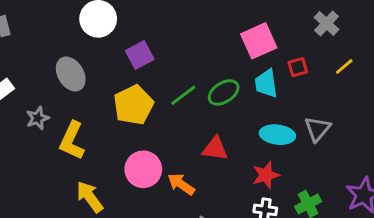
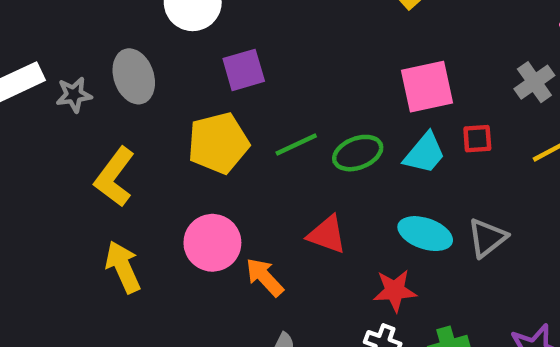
cyan trapezoid: (266, 84) -> (425, 153), turned -144
gray star: (38, 118) -> (74, 95), moved

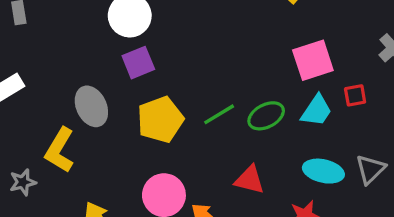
purple square: (244, 70) -> (138, 63), moved
gray ellipse: (134, 76) -> (91, 106), moved
gray star: (74, 95) -> (23, 182), moved
yellow L-shape: (114, 177) -> (60, 150), moved

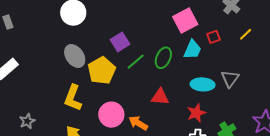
purple square: (138, 63) -> (120, 42), moved
gray ellipse: (91, 106) -> (75, 56), moved
green ellipse: (266, 116) -> (163, 58), turned -30
yellow L-shape: (60, 150) -> (73, 98), moved

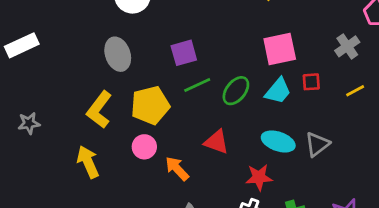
yellow pentagon: (102, 71) -> (150, 105), moved
pink circle: (111, 115) -> (144, 147), size x0.7

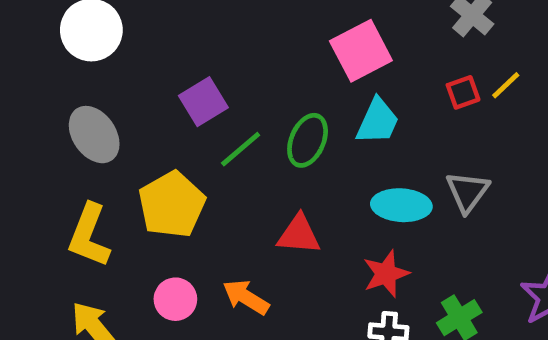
red square: (311, 82) -> (463, 92), moved
pink circle: (144, 147) -> (175, 299), moved

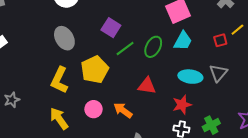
red square: (463, 92) -> (220, 40), moved
purple square: (203, 102) -> (111, 28), turned -30

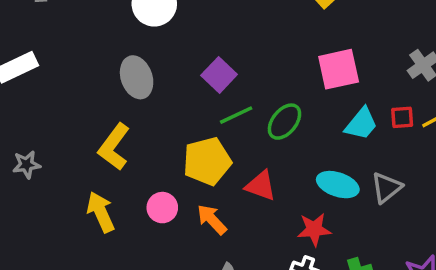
red square: (220, 40) -> (402, 117), moved
cyan trapezoid: (183, 41) -> (361, 124), moved
yellow pentagon: (95, 70) -> (207, 161), moved

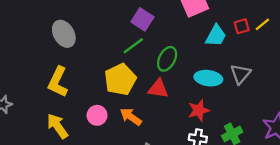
purple square: (219, 75) -> (142, 19), moved
green ellipse: (284, 122) -> (167, 59), moved

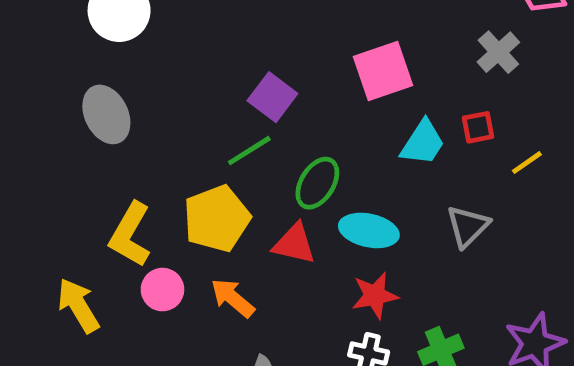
yellow line: (262, 24) -> (527, 163), moved
cyan ellipse: (208, 78) -> (369, 230), moved
yellow L-shape: (58, 82) -> (130, 235), moved

